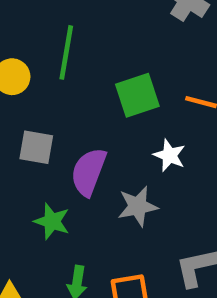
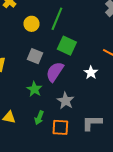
green square: (137, 95) -> (67, 46), moved, turned 30
gray star: (138, 206) -> (66, 101), moved, turned 30

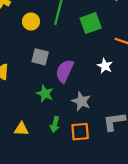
green square: (67, 46) -> (91, 23), moved, turned -36

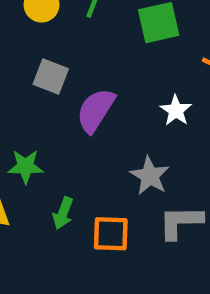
green star: (45, 94) -> (26, 166), moved, turned -30
gray star: (81, 101) -> (150, 176), moved

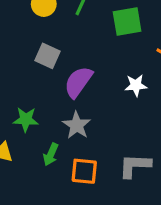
white star: (176, 110) -> (136, 85), turned 30
gray star: (150, 176) -> (77, 125), moved

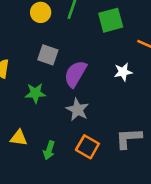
green star: (26, 119) -> (35, 93), moved
green arrow: (51, 154) -> (49, 150), moved
orange square: (84, 171) -> (87, 147), turned 30

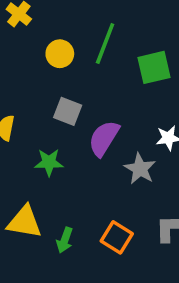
gray star: (77, 110) -> (140, 169), moved
yellow triangle: (19, 138) -> (24, 222), size x1.5

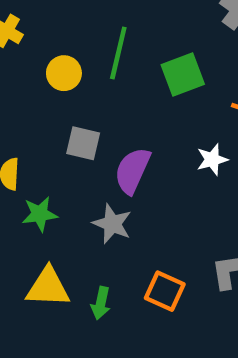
green star: (49, 162) -> (40, 214), moved
gray star: (140, 169) -> (112, 224), moved

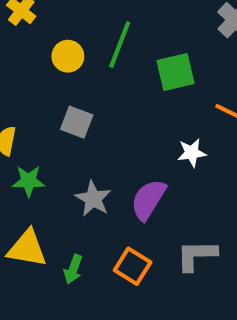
purple semicircle: (132, 171) -> (148, 200), moved

